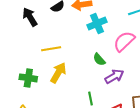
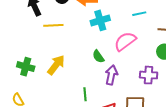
yellow line: (51, 49) -> (53, 25), moved
purple arrow: (114, 76) -> (111, 75), turned -54

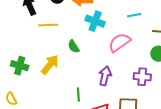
cyan cross: (100, 20) -> (95, 21), turned 36
green semicircle: (98, 56) -> (74, 47), moved

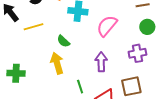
yellow arrow: (50, 65) -> (57, 63), moved, turned -40

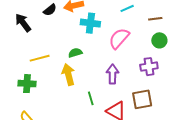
yellow line: (33, 27) -> (40, 58), moved
green semicircle: (63, 41) -> (75, 53), turned 120

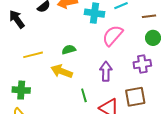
cyan cross: (90, 23) -> (95, 13), moved
yellow arrow: (68, 74) -> (62, 71), turned -55
green cross: (27, 84) -> (21, 90), moved

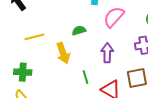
green semicircle: (69, 50) -> (79, 30), moved
yellow arrow: (62, 71) -> (63, 53), turned -130

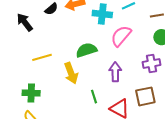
green semicircle: (79, 30) -> (86, 50), size x1.5

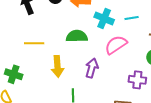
green semicircle: (86, 50) -> (77, 36), moved
purple arrow: (115, 72) -> (92, 68), moved

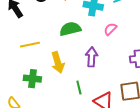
pink semicircle: (116, 45) -> (110, 29), size x0.6
green cross: (14, 74) -> (32, 79), moved

